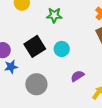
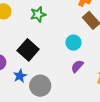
cyan circle: (62, 49) -> (73, 43), moved
blue star: (11, 67) -> (20, 76), moved

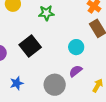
blue star: (20, 76) -> (17, 83), moved
gray circle: (40, 86) -> (55, 85), moved

